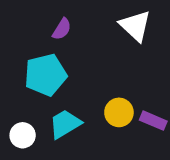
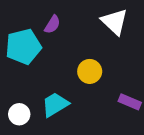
cyan pentagon: (45, 75) -> (23, 47), moved
yellow circle: (119, 112) -> (90, 71), moved

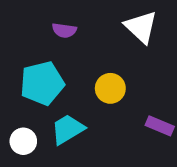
purple semicircle: (52, 24) -> (64, 30), turned 66
cyan pentagon: (23, 47) -> (42, 83), moved

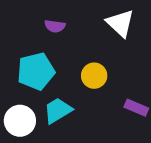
white circle: (23, 141) -> (20, 121), size x1.4

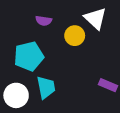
yellow circle: (94, 76) -> (75, 36), moved
cyan trapezoid: (58, 111) -> (46, 87), turned 110

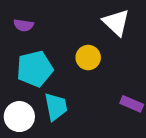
purple semicircle: (44, 21) -> (24, 25), moved
yellow circle: (75, 36) -> (88, 58), moved

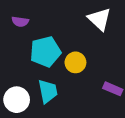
yellow circle: (88, 58) -> (75, 62), moved
cyan pentagon: (35, 69) -> (45, 52), moved

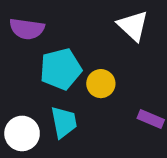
purple semicircle: (20, 22) -> (27, 29), size x1.5

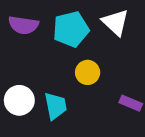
cyan pentagon: (61, 69) -> (71, 29), moved
white circle: (22, 133) -> (19, 100), moved

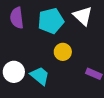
purple semicircle: (23, 25) -> (17, 18), turned 75
cyan trapezoid: (55, 106) -> (40, 76), turned -40

